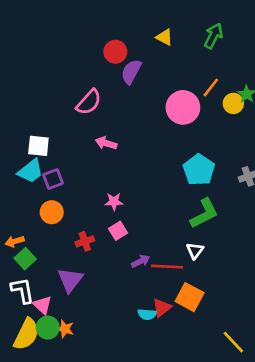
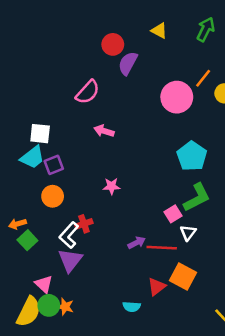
pink square: (118, 231) -> (173, 214), moved
white L-shape: (22, 290) -> (69, 235), moved, turned -128
cyan semicircle: (147, 314) -> (132, 307), moved

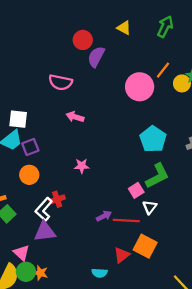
pink semicircle: (88, 92) -> (60, 82), turned 60
purple triangle: (70, 260) -> (45, 232), turned 45

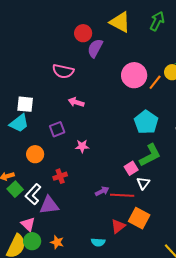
yellow triangle: (124, 28) -> (120, 22), size x1.6
orange line: (163, 70) -> (155, 82), moved
purple square: (30, 147) -> (57, 129), moved
white L-shape: (44, 209) -> (33, 194), moved
orange star: (40, 273) -> (57, 242), moved

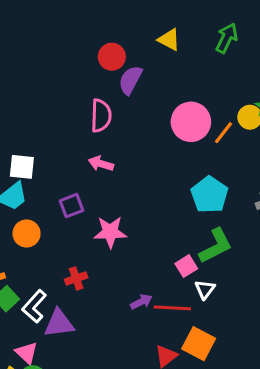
yellow triangle: (120, 22) -> (169, 40), size x0.7
pink semicircle: (63, 71) -> (101, 116), moved, turned -100
pink star: (82, 146) -> (110, 232), size x1.5
orange circle: (35, 154) -> (27, 233), moved

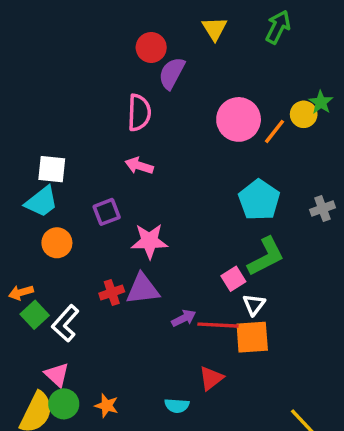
yellow triangle: (169, 40) -> (215, 29), turned 30
purple triangle: (59, 323) -> (143, 289), moved
orange square: (199, 344) -> (252, 337), moved, turned -32

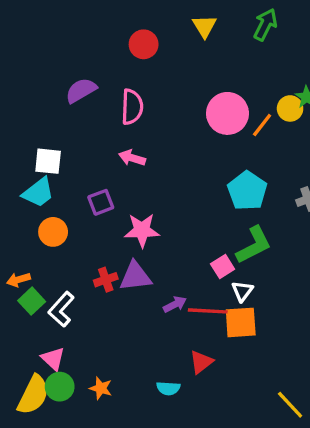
purple semicircle: (172, 73) -> (81, 90), moved, turned 32

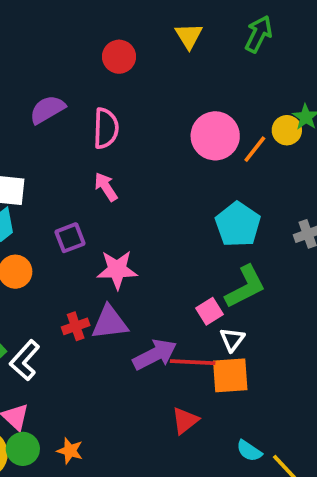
pink arrow: (132, 158) -> (106, 187), turned 40
purple arrow: (175, 304) -> (155, 355), size x1.6
cyan semicircle: (168, 388) -> (249, 451), moved, turned 30

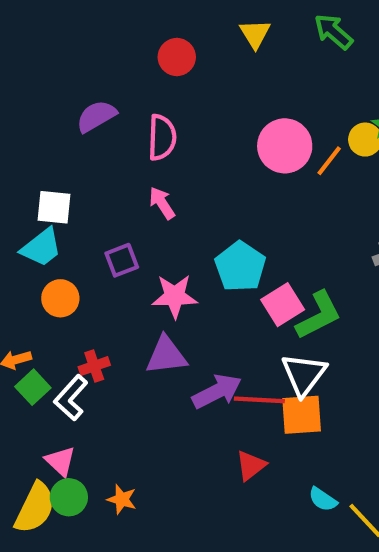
green arrow: (259, 34) -> (333, 32), turned -75
cyan pentagon: (238, 224) -> (240, 267), moved
pink square: (210, 311) -> (283, 305), moved, size x1.4
red cross: (76, 326) -> (94, 366), moved
white triangle: (232, 340) -> (304, 374), size x1.6

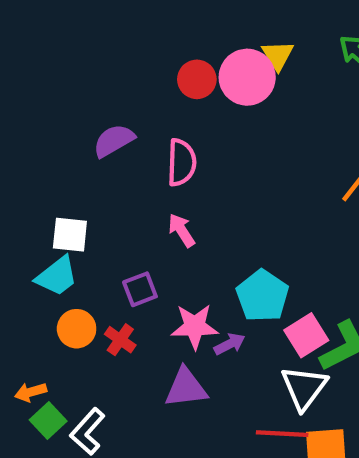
pink circle: (285, 146) -> (247, 77), moved
red cross: (94, 366) -> (120, 340), moved, turned -36
white triangle: (304, 374) -> (304, 388), moved
purple arrow: (217, 391) -> (230, 344), moved, size x0.6

